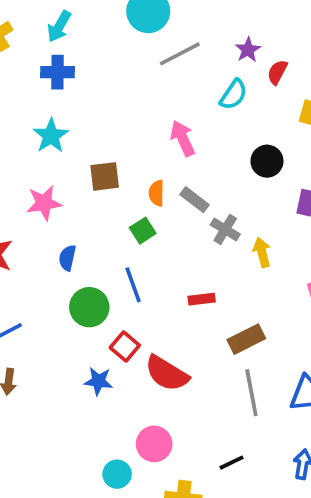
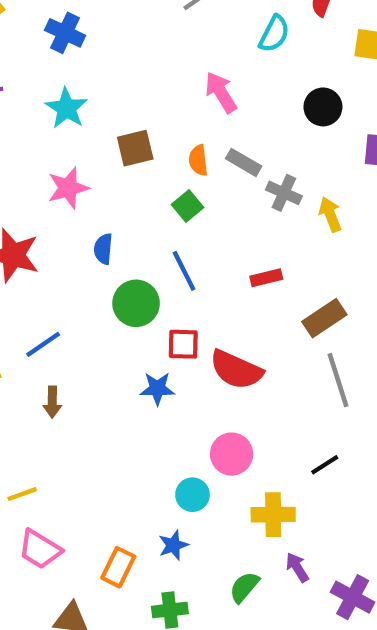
blue cross: (58, 72) -> (65, 33), turned 32
red square: (125, 346) -> (183, 344), turned -32

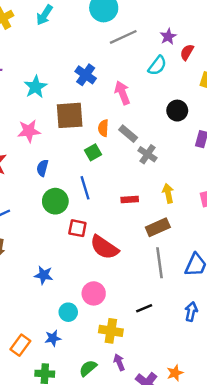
blue cross: (65, 33) -> (86, 75), moved
brown square: (135, 148) -> (70, 115), size x1.4
yellow arrow: (330, 214) -> (168, 193), moved
blue star: (157, 389) -> (44, 275), moved

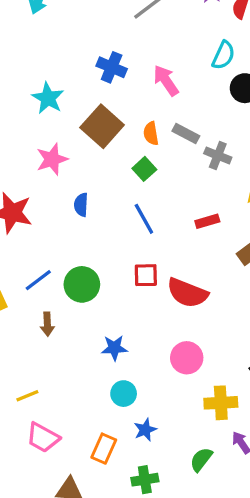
cyan semicircle: (157, 66) -> (223, 55), moved
brown square: (70, 115) -> (102, 126), turned -32
green circle: (55, 201) -> (82, 284), moved
cyan circle: (68, 312) -> (124, 394), moved

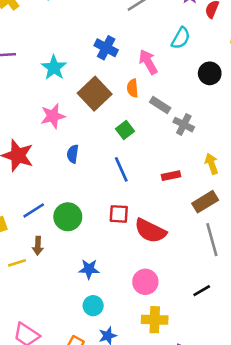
cyan semicircle: (223, 55) -> (181, 38), moved
orange semicircle: (151, 133) -> (133, 88), moved
yellow line: (27, 396) -> (17, 263), moved
yellow cross: (221, 403) -> (155, 320), moved

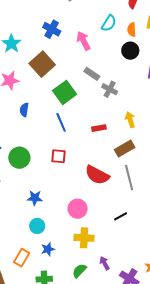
orange semicircle: (133, 88) -> (132, 30), moved
green square: (125, 130) -> (65, 92), size x1.6
red semicircle: (150, 231) -> (97, 175), moved

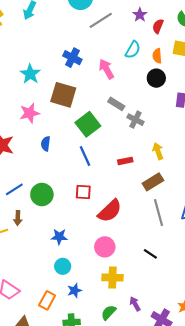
brown square: (42, 64) -> (63, 95), turned -30
red semicircle: (97, 175) -> (110, 211), moved, turned -70
black line: (120, 216) -> (150, 254), turned 64

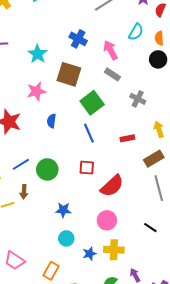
gray rectangle: (116, 104) -> (112, 74), moved
blue star: (74, 291) -> (90, 254), moved

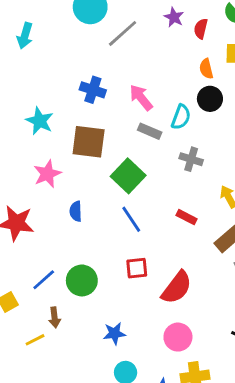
cyan semicircle: (136, 32) -> (181, 117), moved
red rectangle: (127, 138) -> (186, 217), turned 48

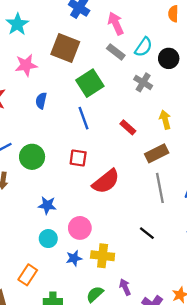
black circle: (210, 99) -> (169, 58), moved
cyan star: (40, 121) -> (17, 24), moved
pink circle: (178, 337) -> (80, 228), moved

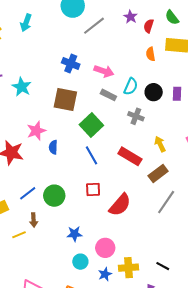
pink arrow: (116, 24) -> (104, 71), turned 144
pink star: (26, 65) -> (36, 131), moved
red rectangle: (128, 127) -> (130, 156), size x1.6
gray line: (160, 188) -> (166, 202), turned 55
black line: (147, 233) -> (163, 266), moved

